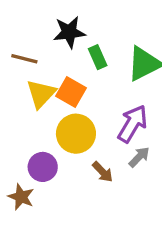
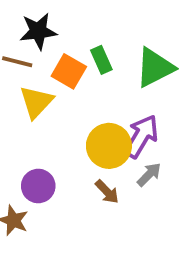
black star: (69, 32) -> (38, 31), moved
orange square: (71, 92) -> (69, 71), moved
yellow circle: (76, 134) -> (109, 146), moved

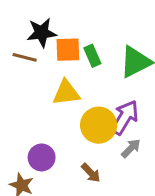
orange square: (69, 71) -> (68, 50), moved, turned -32
yellow triangle: (36, 102) -> (66, 93), moved, turned 40
brown arrow: (107, 192) -> (91, 173), moved

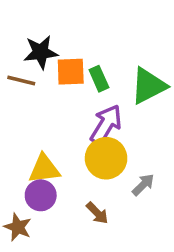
yellow triangle: (66, 93) -> (44, 169), moved
purple arrow: (125, 117) -> (106, 125), moved

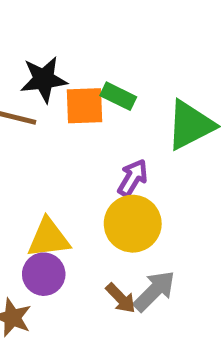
green rectangle: (99, 79) -> (118, 96), moved, turned -40
purple arrow: (106, 125) -> (133, 178), size x0.7
gray arrow: (143, 185) -> (154, 291), moved, size x1.4

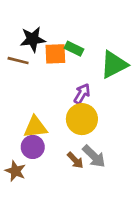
gray arrow: (154, 291) -> (94, 156), turned 90

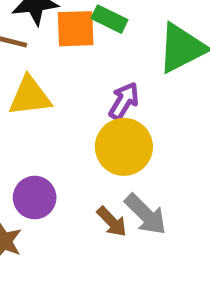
yellow triangle: (35, 127) -> (30, 96), moved

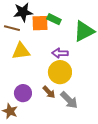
purple arrow: (124, 101) -> (60, 53), turned -119
brown arrow: (112, 222) -> (49, 92), moved

